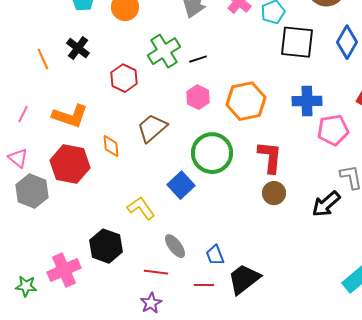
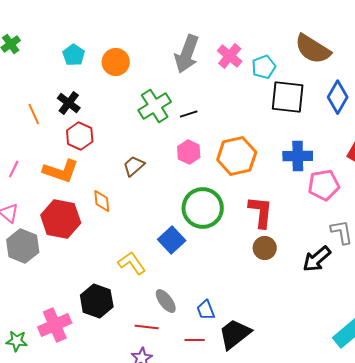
red hexagon: (124, 78) -> (80, 136), moved
brown trapezoid: (152, 128) -> (134, 166), moved, size x0.7

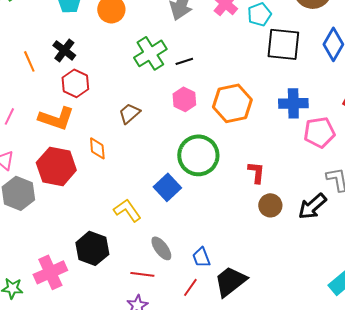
red L-shape: (261, 212) -> (256, 172), moved, size x0.7
brown circle: (265, 248) -> (270, 205), moved
red line: (195, 340) -> (190, 287), turned -54

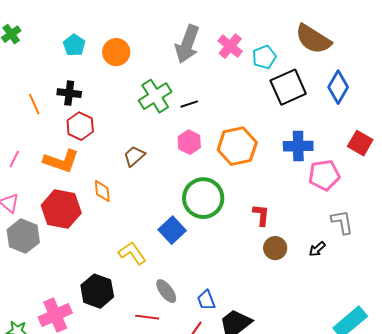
black square: (283, 44) -> (288, 87), turned -30
black cross: (64, 50) -> (69, 93), turned -30
black arrow: (312, 206) -> (317, 249), size x0.6

